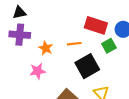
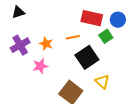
purple cross: (20, 35) -> (20, 45), moved, turned -30

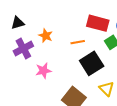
black triangle: (18, 12) -> (18, 23), moved
orange star: (46, 44) -> (46, 36), moved

